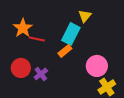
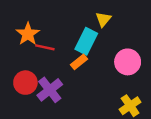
pink circle: (97, 66) -> (128, 62), moved
purple cross: (41, 74) -> (50, 90), size x1.5

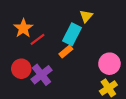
red line: (45, 47) -> (38, 39), turned -49
pink circle: (128, 62) -> (109, 64), moved

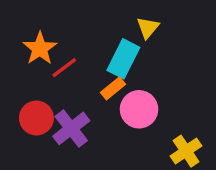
pink circle: (109, 64) -> (139, 109), moved

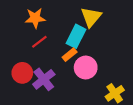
yellow triangle: (148, 28) -> (91, 17), size x1.5
orange star: (40, 48) -> (35, 18), moved, turned 30

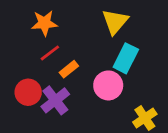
cyan rectangle: (76, 36) -> (126, 58), moved
orange rectangle: (70, 55) -> (69, 69), moved

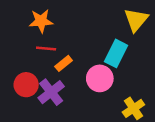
yellow triangle: (115, 22) -> (136, 20), moved
red line: (50, 53) -> (46, 48), turned 42

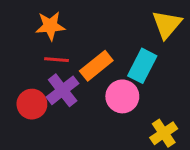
orange rectangle: (64, 63) -> (96, 66), moved, size x1.5
purple cross: (51, 92) -> (63, 90), moved

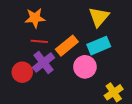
yellow triangle: (167, 24) -> (99, 17), moved
cyan rectangle: (142, 66) -> (99, 46), turned 40

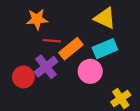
yellow triangle: (99, 17) -> (105, 18), turned -45
red line: (39, 41) -> (52, 41), moved

